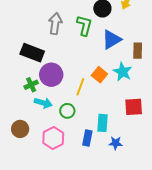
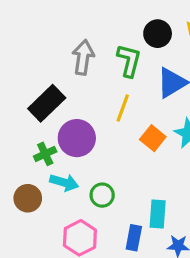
black rectangle: (32, 53) -> (47, 103), turned -65
yellow line: (80, 87) -> (123, 108), moved
brown circle: (20, 129) -> (28, 198), moved

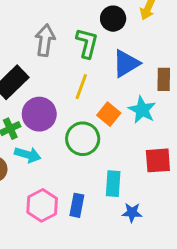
green circle: (102, 195) -> (83, 139), moved, size x1.5
blue rectangle: (134, 238) -> (77, 205), moved

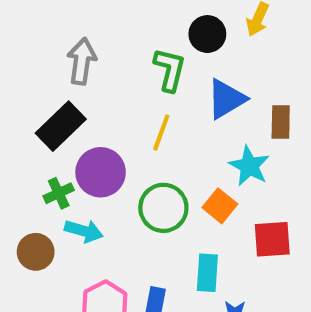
gray arrow: (45, 40) -> (82, 61), moved
orange square: (109, 114) -> (220, 206), moved

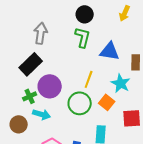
black circle: (207, 34) -> (85, 14), moved
blue triangle: (226, 99) -> (110, 51), turned 40
yellow line: (161, 132) -> (89, 79), moved

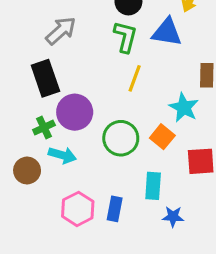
gray arrow: (41, 33) -> (61, 31), turned 40
blue triangle: (110, 51) -> (167, 32), moved
black rectangle: (31, 64) -> (45, 78), turned -65
yellow line: (89, 79) -> (135, 78), moved

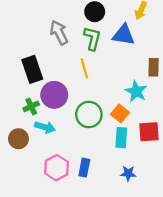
gray arrow: (61, 31) -> (59, 33), moved, turned -75
yellow line: (135, 78) -> (84, 68), moved, turned -36
cyan rectangle: (153, 186) -> (121, 138), moved

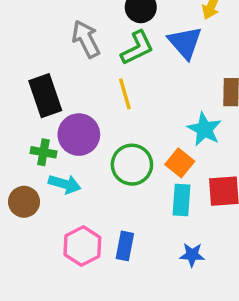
blue triangle: (124, 35) -> (185, 43), turned 40
green L-shape: (92, 38) -> (137, 48), turned 50
green cross: (31, 106) -> (43, 152), turned 35

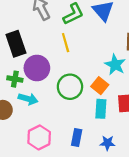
blue rectangle: (125, 246) -> (77, 137), moved

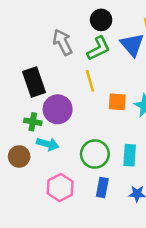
orange square: (100, 86) -> (117, 102), moved, turned -35
green circle: (70, 87) -> (95, 154), moved

